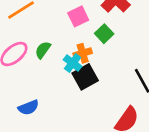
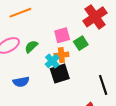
pink square: (78, 16) -> (62, 35), moved
blue semicircle: (28, 107) -> (21, 82), moved

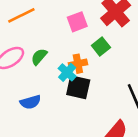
pink square: (62, 35) -> (77, 22), moved
black square: (60, 74) -> (78, 87), turned 36

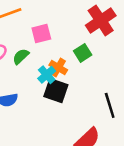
pink square: (77, 22) -> (41, 34), moved
orange cross: (78, 64) -> (58, 67), turned 36

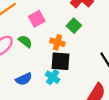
green semicircle: (21, 56) -> (25, 41), turned 96
cyan cross: (47, 75) -> (53, 77), moved

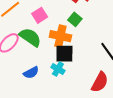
green semicircle: (25, 41) -> (30, 37), size x1.6
orange cross: (57, 42) -> (60, 36), size x1.5

